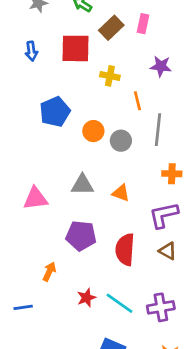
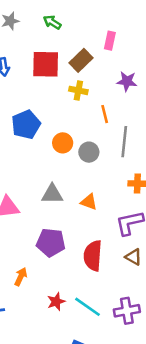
brown rectangle: (111, 28) -> (81, 60), moved

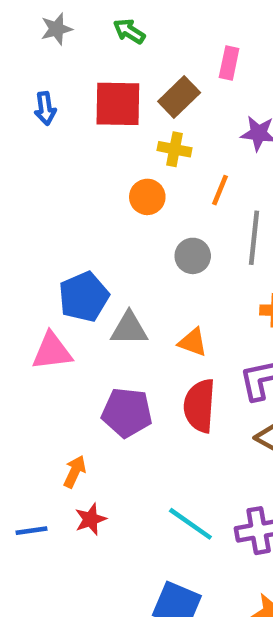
orange line: (105, 114) -> (220, 190), turned 36
blue pentagon: (26, 125) -> (84, 297), moved
orange circle: (63, 143) -> (147, 197), moved
red semicircle: (93, 256) -> (200, 406), moved
red star: (56, 302) -> (91, 519), moved

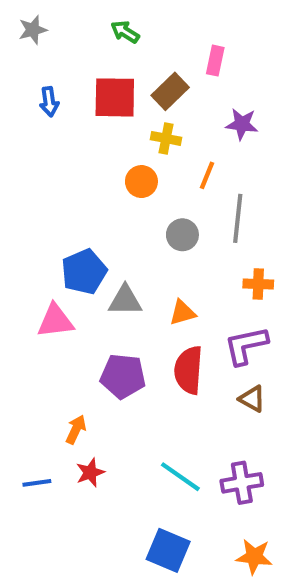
gray star: (57, 29) -> (33, 30), moved
orange triangle: (193, 342) -> (182, 313), turned -36

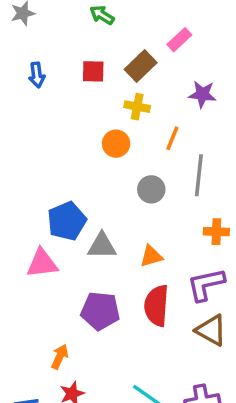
pink rectangle: (215, 61) -> (179, 40), turned 35
red square: (115, 97) -> (93, 71), size x0.6
brown triangle: (252, 399) -> (211, 330), size x1.4

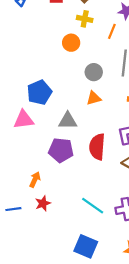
orange line: (172, 138) -> (112, 31), moved
gray triangle: (102, 246) -> (68, 121), moved
orange triangle: (151, 256) -> (94, 98), moved

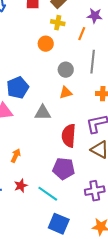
purple pentagon: (61, 150) -> (64, 169), moved
orange arrow: (35, 180) -> (16, 156), moved
cyan line: (93, 206) -> (48, 194), moved

